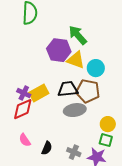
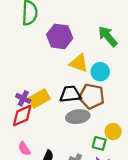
green arrow: (78, 35) -> (108, 36), moved
purple hexagon: (59, 50) -> (60, 36), moved
green square: (106, 140) -> (99, 143), moved

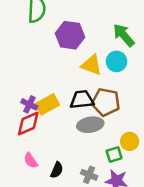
cyan circle: (100, 72) -> (116, 61), moved
green square: (99, 143) -> (114, 155), turned -32

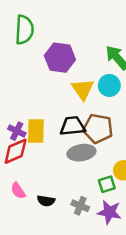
yellow triangle: (91, 65) -> (83, 89), turned 35
yellow rectangle: (47, 104) -> (36, 131), turned -60
black semicircle: (57, 170) -> (46, 201), turned 77

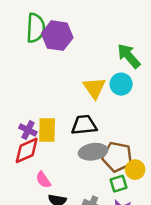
purple hexagon: (60, 58) -> (57, 36), moved
brown pentagon: (98, 129) -> (117, 157), moved
pink semicircle: (18, 191) -> (43, 180), moved

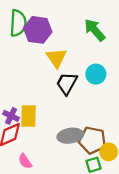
green arrow: (129, 56) -> (95, 30), moved
yellow triangle: (94, 88) -> (56, 58), moved
black trapezoid: (84, 125) -> (67, 83), moved, turned -55

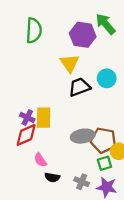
purple hexagon: (38, 30) -> (83, 35), moved
green arrow: (95, 30) -> (106, 24), moved
black trapezoid: (67, 83) -> (79, 87), turned 40

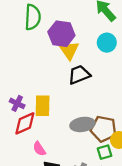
purple hexagon: (83, 35) -> (61, 34), moved
cyan circle: (107, 78) -> (107, 43), moved
purple cross: (27, 118) -> (17, 103), moved

